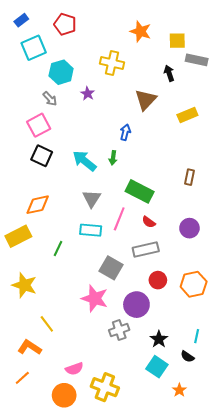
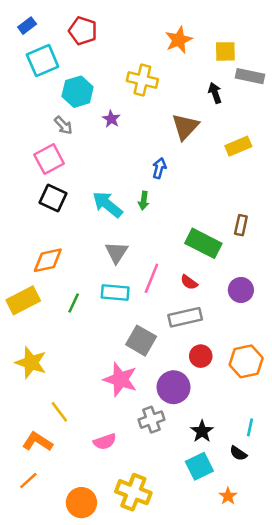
orange star: (141, 31) -> (179, 40), turned 30
green rectangle: (140, 191) -> (203, 243), moved
green line: (58, 248) -> (74, 303), moved
cyan square: (157, 367) -> (199, 466), turned 30
pink semicircle: (74, 369) -> (105, 442), moved

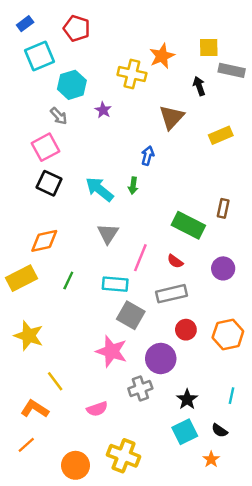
orange star: (179, 40) -> (162, 56), moved
cyan rectangle: (115, 293) -> (115, 284), moved
black semicircle: (238, 453) -> (220, 431), moved

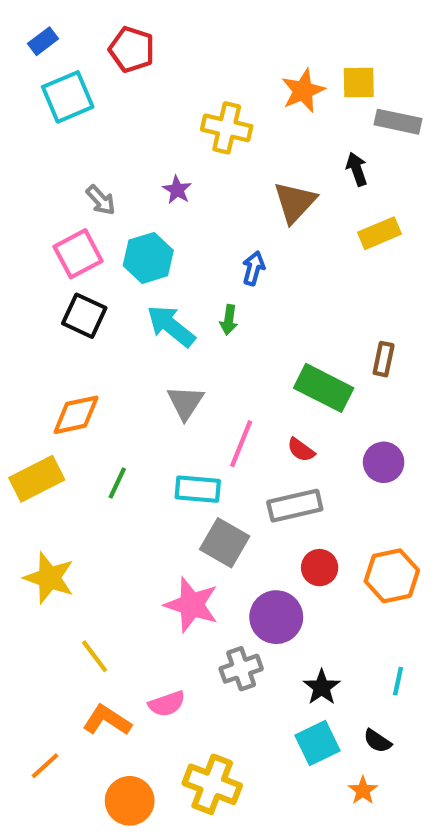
orange star: (162, 56) -> (303, 91), moved
cyan hexagon: (72, 85) -> (148, 258), moved
black arrow: (199, 86) -> (357, 169), moved
orange L-shape: (35, 409) -> (107, 720), moved

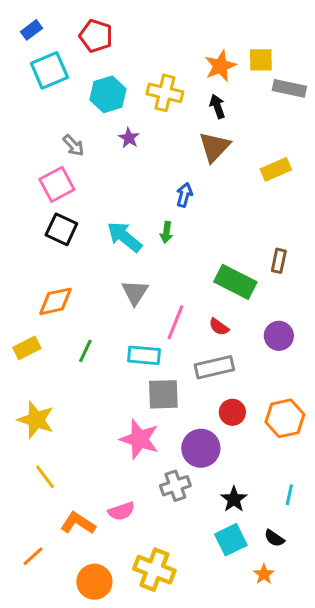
black arrow: (357, 169) -> (217, 106), moved
cyan hexagon: (148, 258) -> (108, 94), moved
yellow rectangle: (37, 479) -> (27, 348), size x0.7
gray square: (225, 543) -> (163, 394), turned -32
yellow line: (95, 656) -> (45, 477), moved

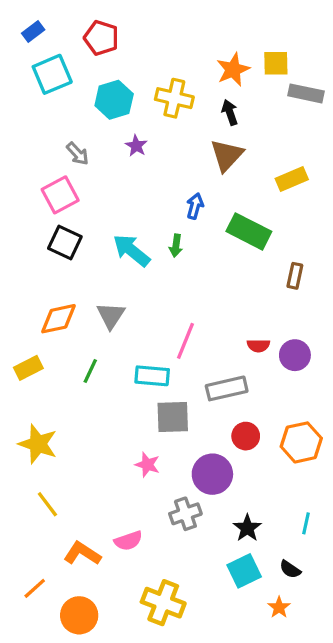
green rectangle: (235, 282) -> (249, 231), moved
gray triangle: (135, 292) -> (111, 315), moved
red semicircle: (219, 327) -> (258, 346), moved, turned -36
pink star: (139, 439) -> (147, 465), size x0.6
orange circle: (94, 582) -> (79, 615), moved

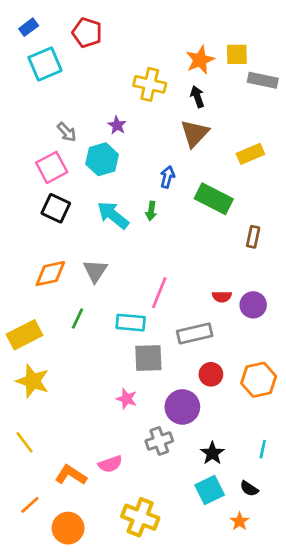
cyan hexagon: (114, 100) -> (102, 159), moved
yellow rectangle: (28, 368) -> (24, 335), moved, size x1.4
yellow line: (47, 504) -> (24, 442), moved

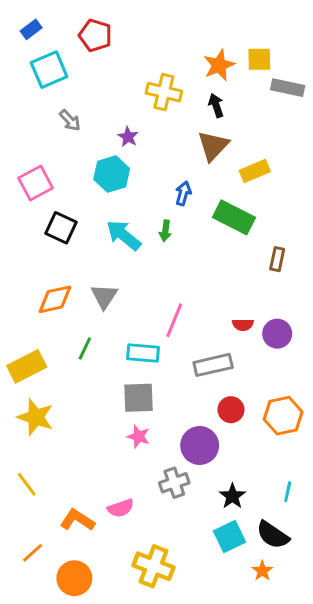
gray arrow: (67, 132) -> (70, 120), moved
yellow rectangle: (250, 154) -> (255, 171), moved
pink square: (52, 167) -> (36, 183), moved
gray square: (148, 358) -> (139, 398), moved
black semicircle: (249, 489) -> (273, 535), size x1.6

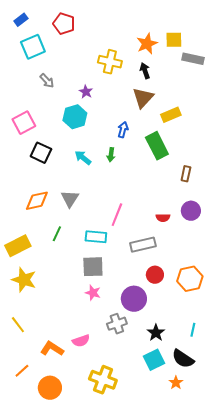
green rectangle: (234, 217) -> (157, 146), turned 36
cyan arrow: (124, 235) -> (83, 158), size x0.7
purple circle: (277, 334) -> (191, 211), moved

